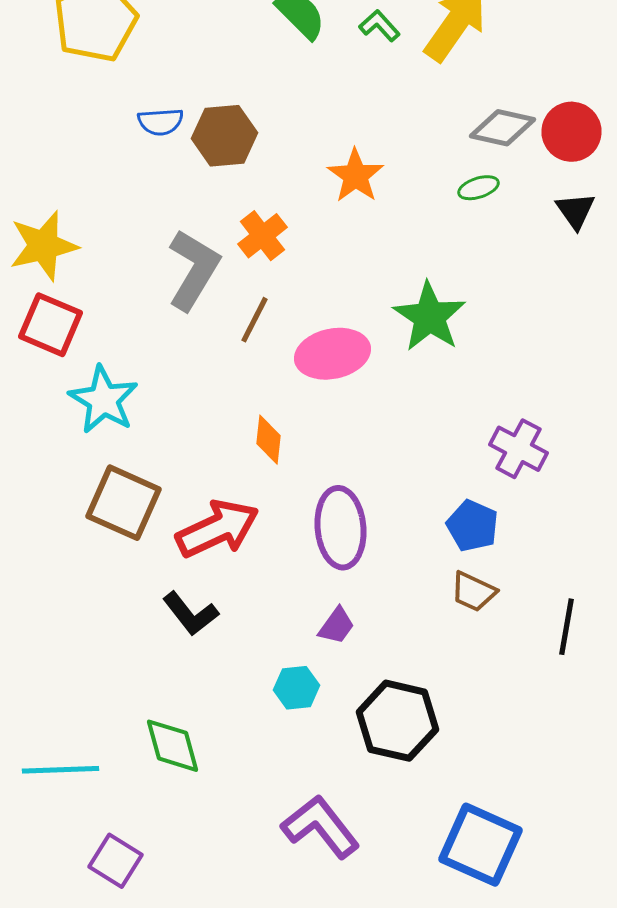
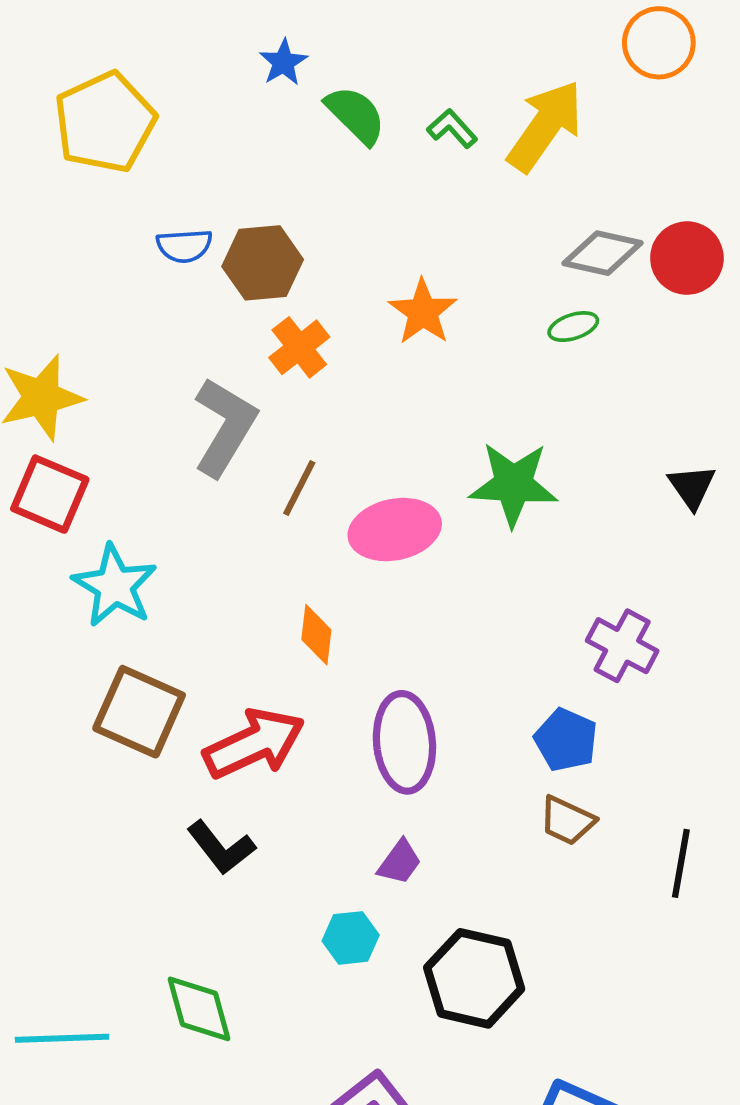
black triangle: (576, 211) -> (692, 487), moved
orange cross: (262, 236) -> (299, 347), moved
green star: (430, 317) -> (513, 484), turned -30

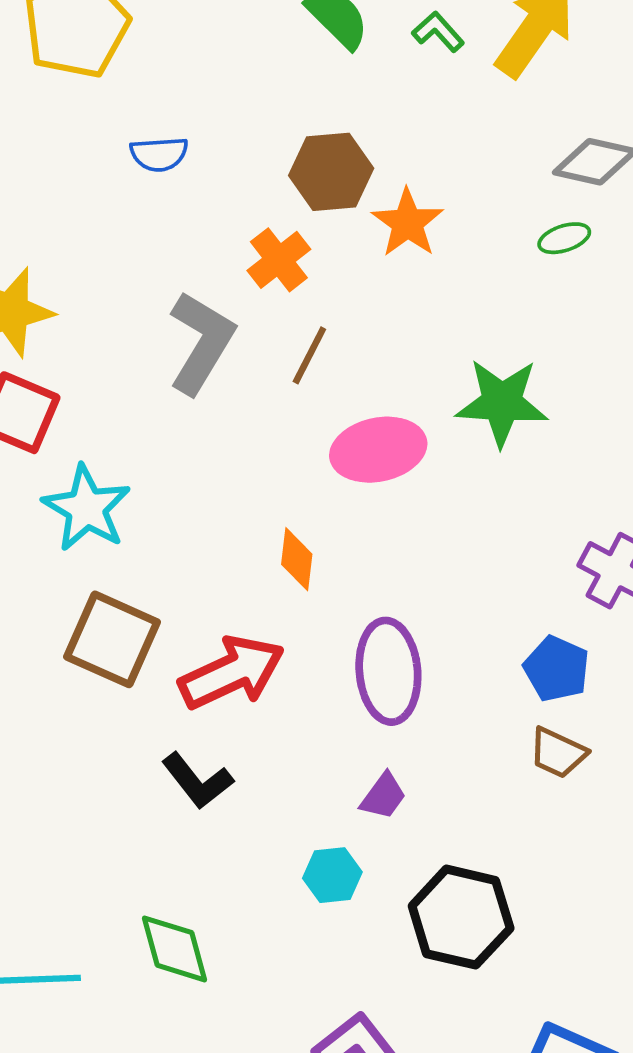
brown hexagon: (263, 263) -> (331, 172), moved
brown line: (299, 488) -> (309, 355), moved

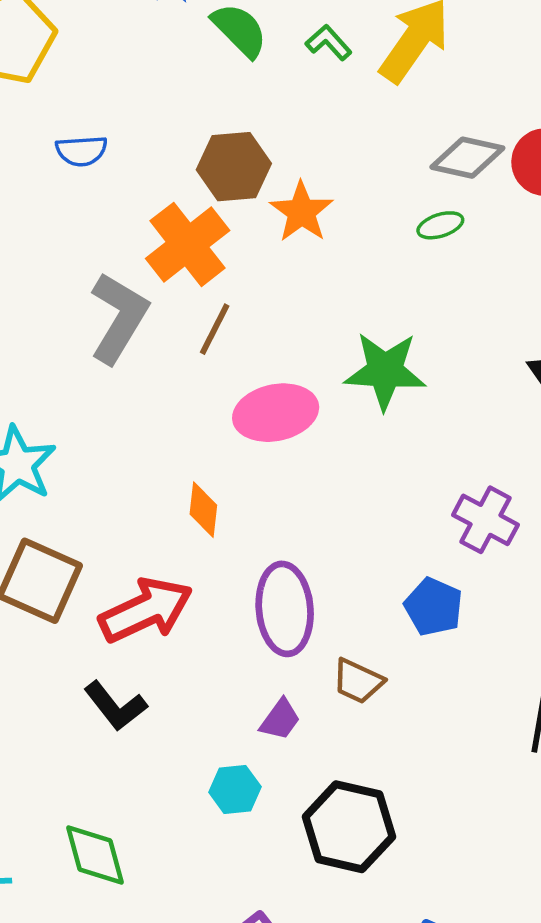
orange cross: (279, 260) -> (188, 244), size x1.5
brown trapezoid: (558, 753) -> (358, 681), moved

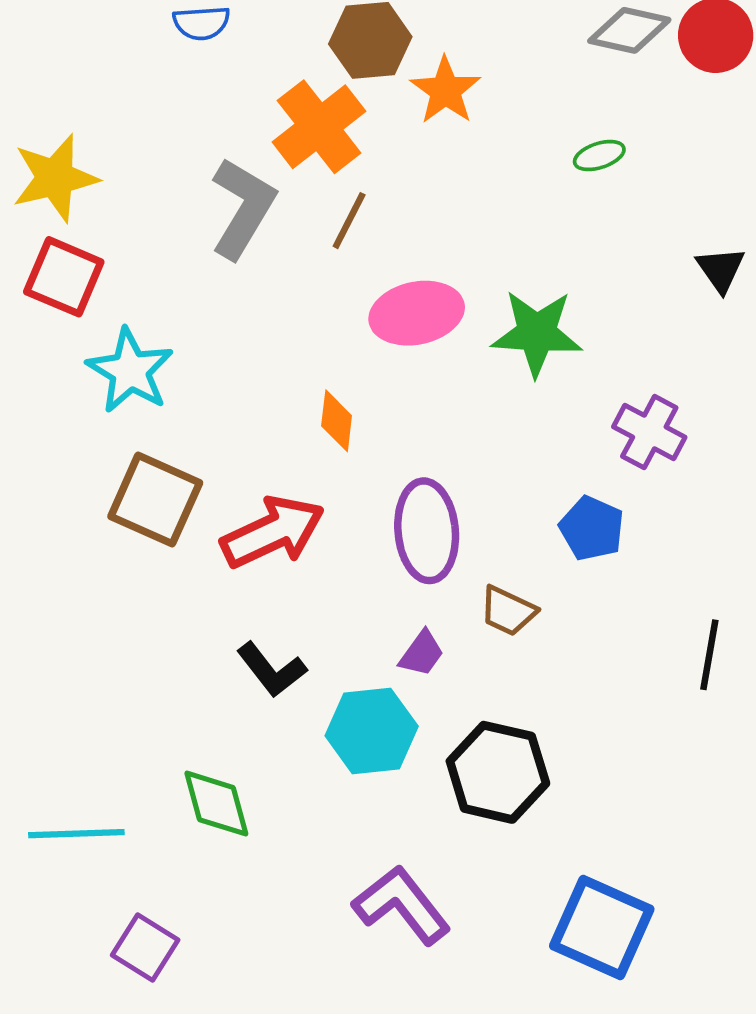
green ellipse: (440, 225) -> (599, 156), moved
green star: (385, 371) -> (537, 333), moved
black L-shape: (115, 706) -> (271, 670), moved
cyan hexagon: (235, 790) -> (372, 731), size x1.6

